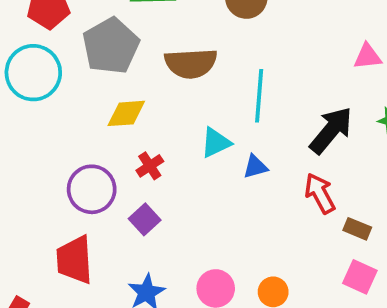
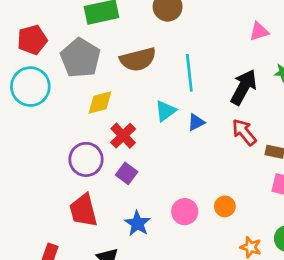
red cross: (150, 166) -> (123, 136), size x1.4

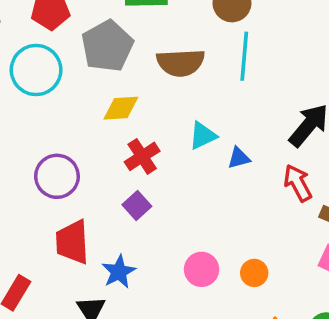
cyan line: (189, 73) -> (244, 56), moved
purple circle: (86, 159) -> (57, 176), moved
blue star: (137, 223) -> (119, 272), moved

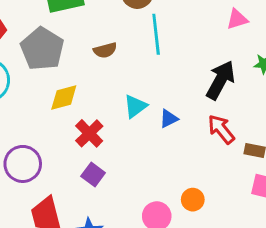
brown semicircle: (181, 63) -> (105, 50), size x0.6
orange circle: (254, 273) -> (193, 200), moved

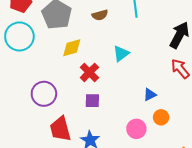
blue triangle: (169, 119) -> (150, 95), moved
purple square: (93, 175) -> (92, 101), turned -35

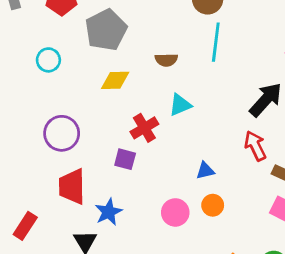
brown semicircle: (100, 15) -> (166, 60), moved
cyan circle: (19, 36) -> (48, 60), moved, size x0.6
red cross: (89, 72) -> (144, 128), moved

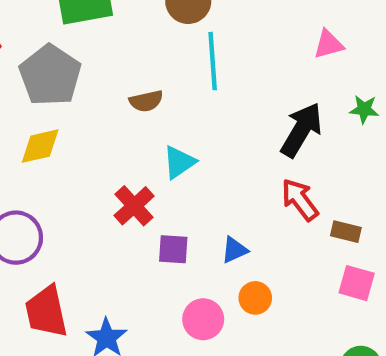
yellow diamond: (115, 80) -> (40, 146), moved
purple square: (125, 159) -> (173, 249), moved

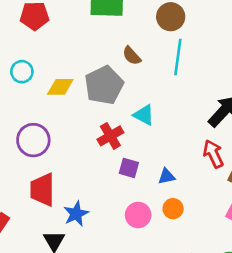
gray pentagon: (50, 75) -> (104, 85), moved
brown semicircle: (146, 101) -> (132, 56), moved, turned 48
cyan triangle: (179, 162) -> (144, 115), turned 50

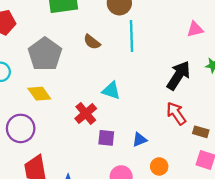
gray pentagon: (104, 85) -> (45, 54), moved
yellow diamond: (60, 87) -> (39, 94), moved, turned 65
orange circle: (173, 209) -> (159, 166), moved

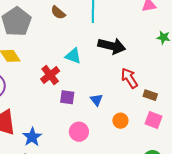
black arrow: (179, 75) -> (112, 46), moved, turned 68
blue triangle: (140, 140) -> (96, 100), turned -48
orange circle: (159, 166) -> (120, 121), moved

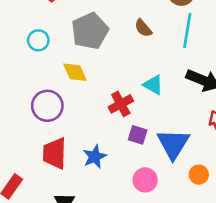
blue triangle: (96, 100) -> (173, 144), size x2.0
blue star: (32, 137) -> (95, 157), moved

